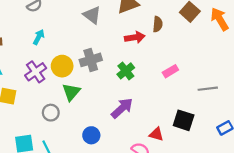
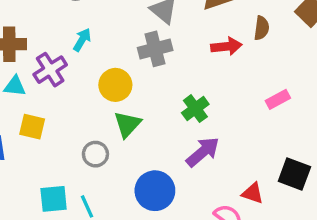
gray cross: (91, 60) -> (155, 49), moved
green cross: (126, 71) -> (195, 109), moved
purple cross: (36, 72) -> (50, 70), moved
blue circle: (91, 135) -> (155, 191), size x1.5

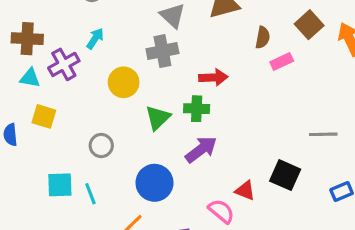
red arrow: (226, 46) -> (213, 77), moved
pink rectangle: (278, 99) -> (282, 61), moved
green cross: (195, 109) -> (197, 109), turned 35
green triangle: (127, 124) -> (158, 118), moved

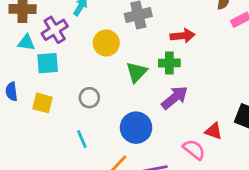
yellow square: (44, 116) -> (43, 103), moved
cyan square: (60, 185) -> (48, 63), moved

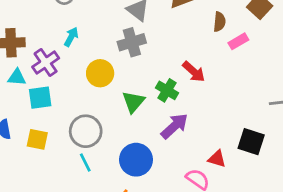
red arrow: (183, 36) -> (194, 72), moved, turned 50
green cross: (169, 63) -> (167, 90), turned 35
gray circle: (89, 98) -> (86, 131), size x1.5
cyan line: (82, 139) -> (85, 163), moved

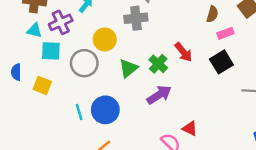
gray circle: (86, 131) -> (84, 63), moved
black square: (251, 142) -> (221, 62), moved, turned 30
blue circle: (136, 160) -> (105, 110), moved

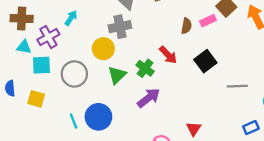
brown semicircle: (212, 14) -> (186, 26), moved
pink rectangle: (225, 33) -> (208, 21), moved
yellow circle: (105, 39) -> (103, 49), moved
red triangle: (190, 129) -> (194, 129), moved, turned 42

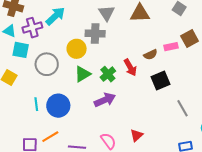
cyan arrow: (71, 18) -> (55, 16), size x1.5
brown semicircle: (186, 26) -> (151, 55), moved, turned 40
gray line: (237, 86) -> (182, 108), turned 48

